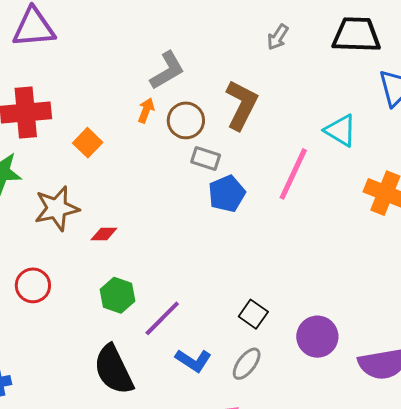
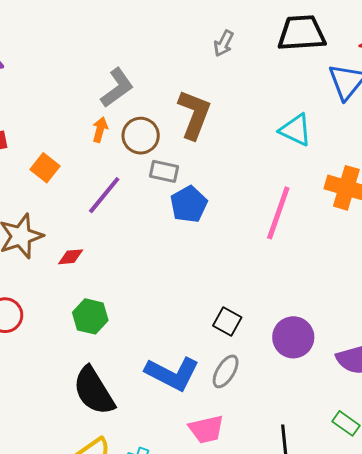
pink line: (293, 174) -> (278, 213), moved
purple line: (162, 318) -> (104, 195), moved
blue L-shape: (193, 360) -> (172, 374), size x1.5

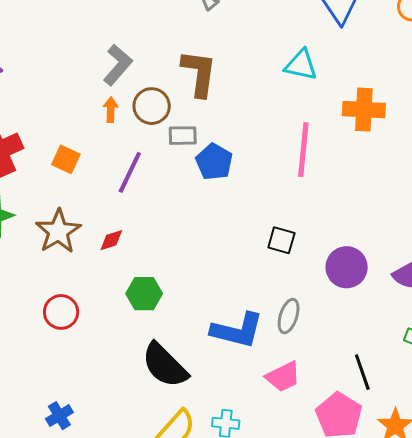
black square: (227, 321) -> (281, 240), moved

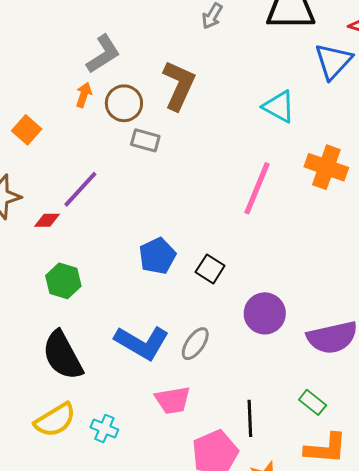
blue pentagon: (214, 162) -> (157, 256), moved
purple line: (130, 172) -> (80, 189), moved

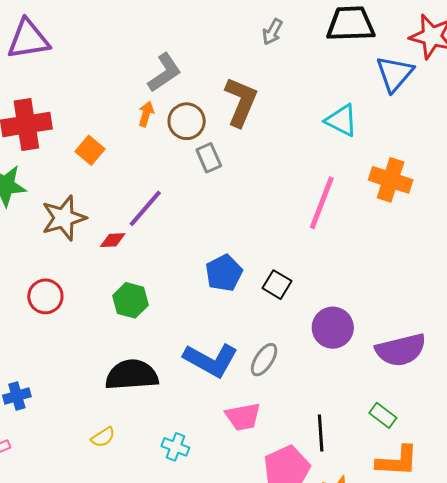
gray rectangle: (145, 140) -> (209, 158), turned 52
black semicircle: (63, 355) -> (132, 375), turned 116
yellow semicircle: (55, 420) -> (103, 437), moved, size x0.6

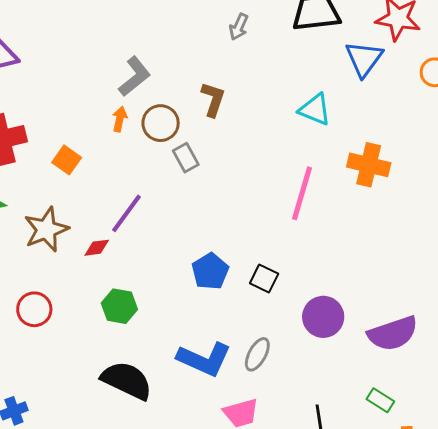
brown L-shape: (241, 102) -> (213, 99), size x0.7
black semicircle: (132, 375) -> (127, 380), turned 34

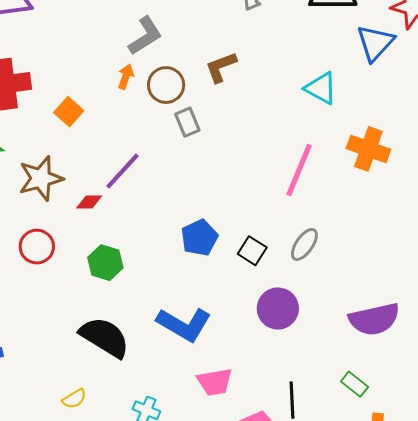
brown L-shape: (213, 99) -> (221, 67), turned -135
red circle: (34, 309) -> (37, 247), moved
purple circle: (323, 317) -> (278, 309), moved
gray ellipse: (257, 354) -> (304, 244), moved

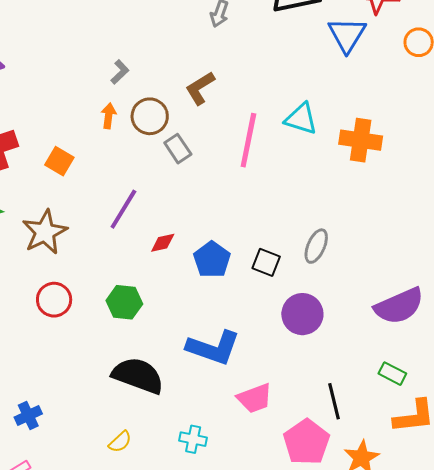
gray L-shape: (145, 36) -> (120, 72), size x0.6
cyan triangle: (321, 88) -> (301, 119), moved
pink line: (299, 170) -> (248, 140), moved
red diamond: (89, 202) -> (163, 243), moved

